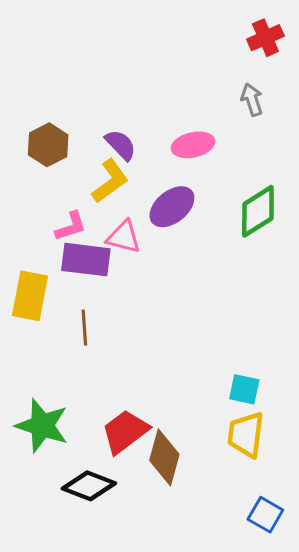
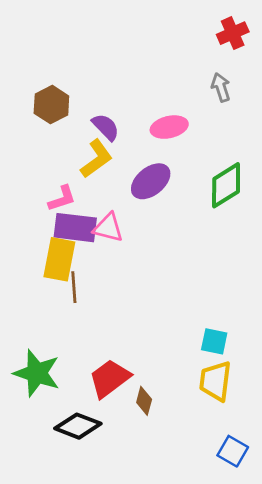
brown hexagon: (48, 145) -> (51, 105), moved
pink triangle: (124, 237) -> (108, 228), moved
yellow rectangle: (30, 296) -> (59, 259), moved
brown diamond: (164, 457) -> (144, 401), size x0.6

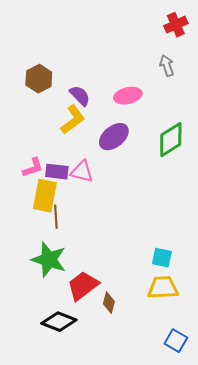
pink L-shape: (62, 198) -> (33, 168), moved
purple rectangle: (75, 228) -> (57, 172), size x0.7
green star: (37, 373) -> (49, 260), moved
yellow trapezoid: (215, 381) -> (163, 288), turned 80

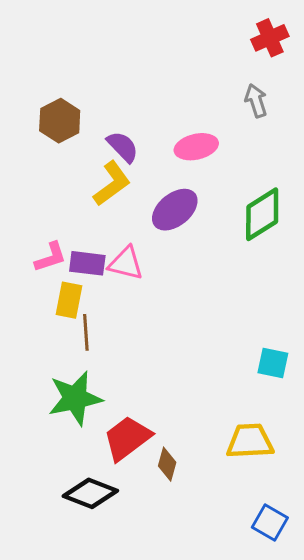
yellow rectangle: (45, 196) -> (69, 300), size x0.7
cyan square: (162, 258) -> (273, 363), moved
green star: (49, 260) -> (75, 398), turned -30

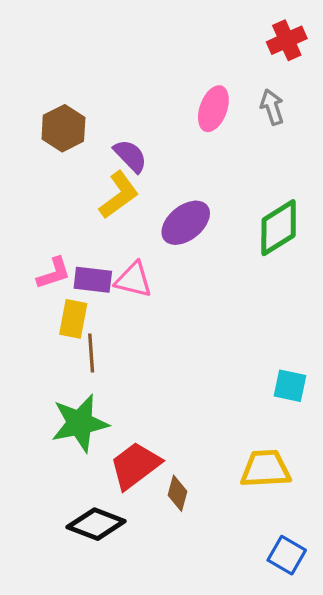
pink ellipse: (196, 147) -> (213, 109), moved, turned -57

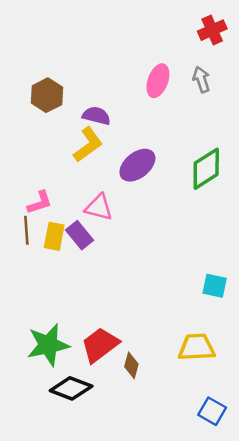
purple semicircle: (130, 156) -> (96, 116), turned -32
purple rectangle: (93, 280) -> (80, 235), moved, turned 44
brown line: (91, 353) -> (26, 230), moved
green star: (80, 423) -> (48, 345), moved

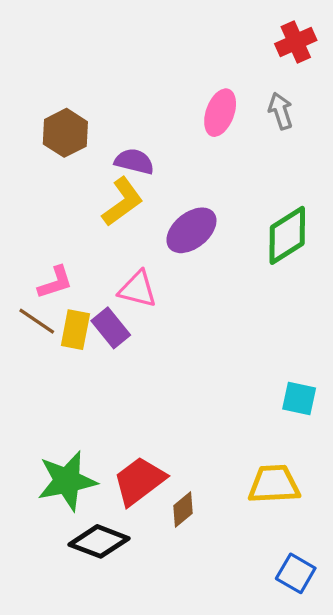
brown line: (26, 230) -> (37, 321), turned -52
brown diamond: (131, 365) -> (183, 509), turned 35

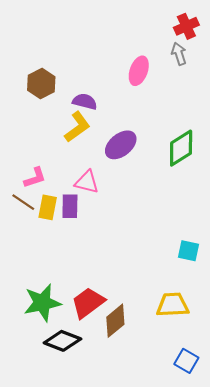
gray arrow: (281, 111) -> (179, 54), moved
purple rectangle: (111, 328) -> (70, 206), turned 40
brown diamond: (183, 509) -> (115, 321), size x1.5

